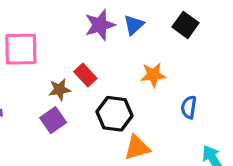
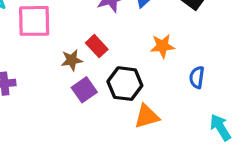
purple square: (53, 120) -> (84, 90), moved

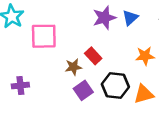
orange triangle: (147, 116) -> (144, 94), moved

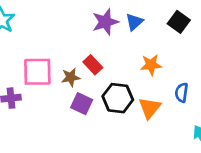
pink square: (44, 36) -> (37, 72), moved
purple square: (83, 90) -> (82, 104), turned -30
orange triangle: (144, 94) -> (150, 108), turned -35

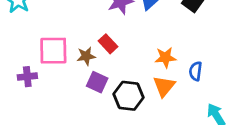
orange star: (151, 65) -> (165, 57), moved
black hexagon: (118, 98) -> (129, 96), moved

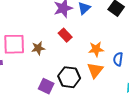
red rectangle: (108, 44) -> (65, 35), moved
purple square: (97, 82) -> (46, 86), moved

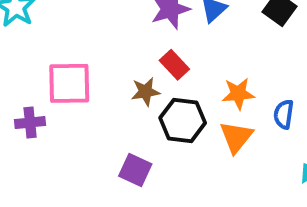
brown star: (38, 48) -> (146, 92), moved
black hexagon: (69, 77) -> (183, 120), moved

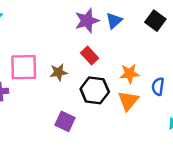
brown star: (146, 92) -> (59, 72), moved

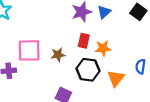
red rectangle: (90, 56) -> (84, 41), turned 56
orange star: (130, 74) -> (103, 48), moved

